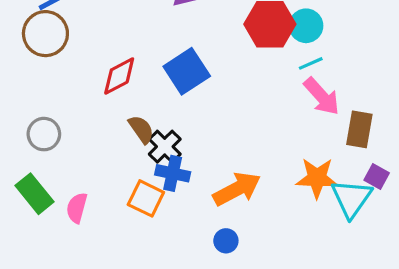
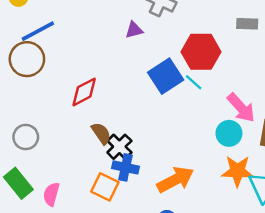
cyan circle: (306, 26) -> (229, 133), moved
cyan line: (311, 63) -> (194, 82), moved, turned 66
blue square: (187, 71) -> (166, 76), moved

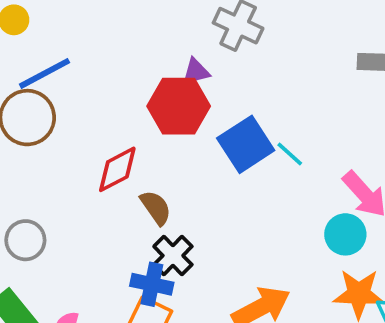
red hexagon: (201, 52) -> (179, 106), moved
brown semicircle: (101, 133) -> (156, 208), moved
blue cross: (126, 167) -> (152, 284), moved

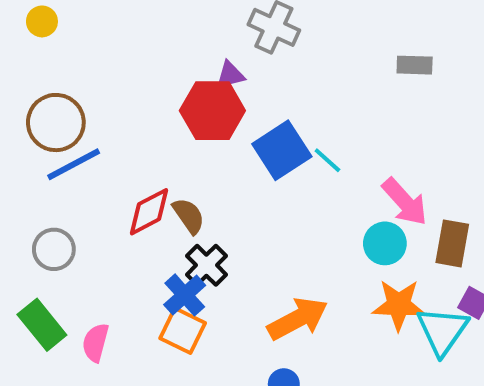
blue line: (45, 73) -> (74, 164), moved
red diamond: (117, 169) -> (149, 212), moved
blue cross: (152, 284) -> (185, 295), turned 36

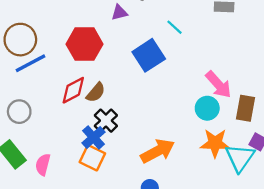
red hexagon: (212, 111) -> (84, 44), moved
cyan line: (327, 160) -> (175, 27), moved
brown semicircle: (189, 216) -> (96, 92), turned 75

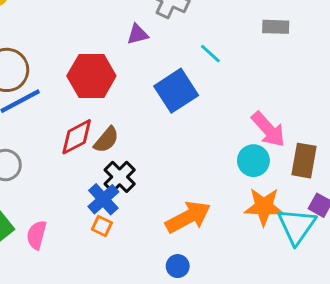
orange square: (92, 158) -> (102, 226), size x0.6

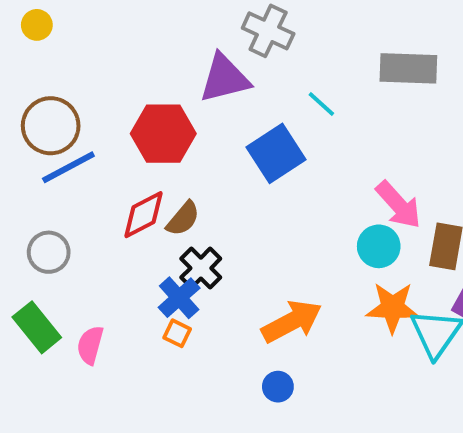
gray rectangle: (276, 27) -> (408, 68), size x1.6
purple triangle: (138, 34) -> (225, 78), size x1.8

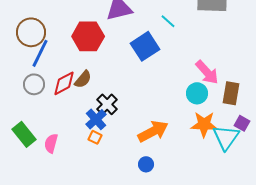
blue line: (68, 167) -> (40, 53), turned -36
red diamond: (144, 215) -> (64, 83), moved
brown semicircle: (183, 219) -> (83, 79), moved
gray circle: (49, 252) -> (34, 84), moved

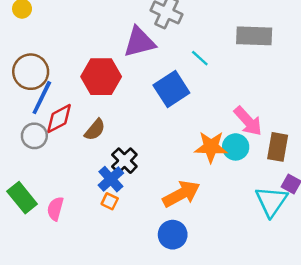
red diamond: (64, 83) -> (59, 119), moved
orange star: (204, 124) -> (211, 147), moved
blue circle: (146, 164) -> (173, 235), size x1.5

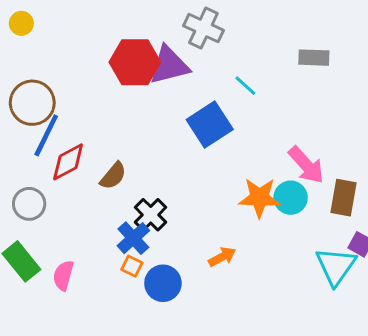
gray rectangle: (254, 36) -> (314, 58), size x0.7
red hexagon: (101, 77) -> (135, 62), moved
gray circle: (34, 136) -> (29, 204), moved
orange arrow: (181, 194) -> (222, 257), size x0.6
blue circle: (173, 235) -> (163, 283), moved

